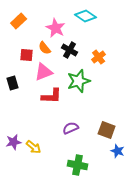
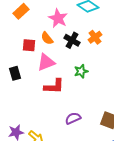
orange cross: (99, 57) -> (95, 37), moved
green star: (79, 81) -> (81, 71), size x0.6

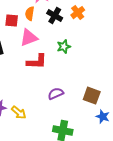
orange semicircle: (47, 38) -> (30, 14), turned 48

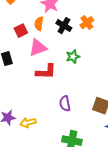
red square: (12, 21) -> (21, 31), turned -32
purple semicircle: (56, 94) -> (65, 104), turned -77
yellow arrow: (19, 113) -> (28, 123), turned 126

